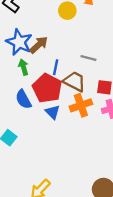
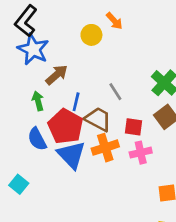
blue star: (19, 42) -> (33, 49), moved
gray line: (88, 58) -> (115, 92), turned 42
blue triangle: (53, 112) -> (71, 155), size x1.6

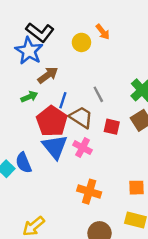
black L-shape: (26, 21) -> (40, 32), moved, turned -96
green arrow: (38, 101) -> (29, 97), turned 77
blue semicircle: (37, 139) -> (24, 163), moved
orange cross: (105, 148) -> (89, 192), moved, turned 30
pink cross: (141, 153) -> (83, 148), moved, turned 36

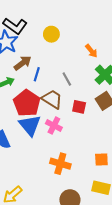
orange arrow: (103, 32) -> (91, 51), moved
blue line: (63, 100) -> (37, 74), moved

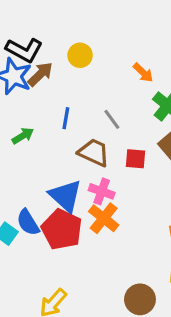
brown arrow: (23, 63) -> (40, 74), moved
red pentagon: (27, 103) -> (62, 229), moved
orange cross: (60, 164) -> (104, 218), moved, turned 30

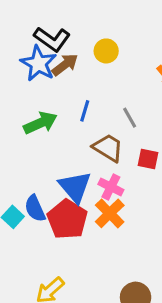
green arrow: (23, 136) -> (40, 123), size x1.5

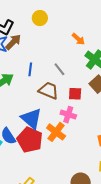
yellow circle: (106, 51) -> (40, 18), moved
pink cross: (111, 187) -> (68, 115), moved

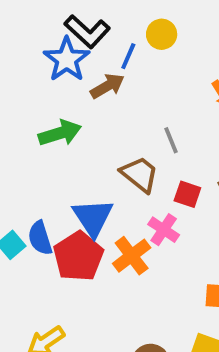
brown arrow: (13, 42) -> (107, 86), moved
blue line: (30, 69) -> (128, 56), moved

